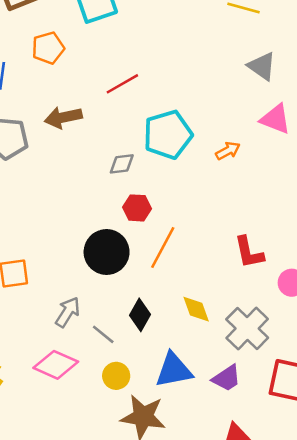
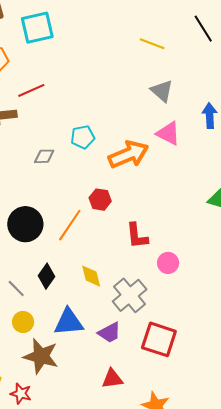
red line: (122, 84) -> (31, 90), moved
cyan pentagon: (168, 135) -> (83, 137), size x0.6
orange arrow: (228, 151) -> (129, 154), size x2.0
red hexagon: (137, 208) -> (100, 200), moved

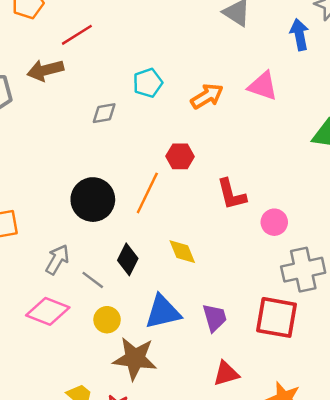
pink triangle: (168, 133) -> (263, 86), moved
orange arrow: (129, 154) -> (207, 96), size x0.7
gray cross: (130, 295) -> (303, 270), moved, turned 36
purple trapezoid: (109, 333) -> (215, 318), turned -70

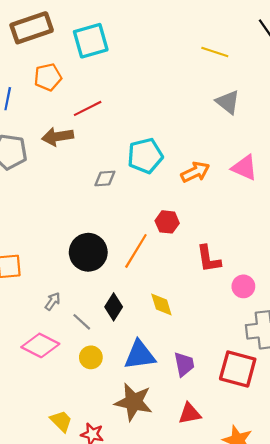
cyan pentagon: (148, 83) -> (145, 156), size x1.4
gray arrow: (57, 260) -> (53, 301), size x0.7
brown star: (135, 358) -> (134, 402), moved

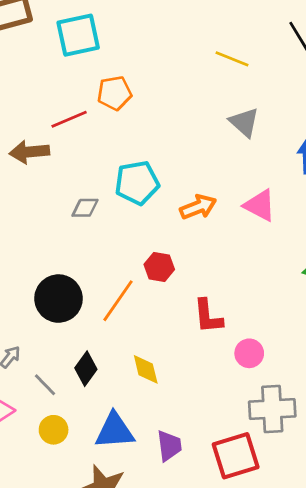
orange pentagon: (48, 77) -> (114, 93), moved
red square: (238, 369) -> (236, 456), turned -36

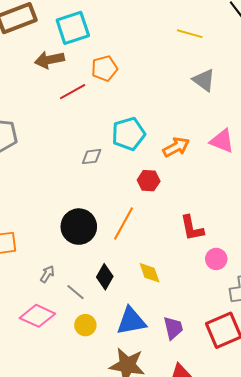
brown arrow: (29, 152) -> (49, 60), moved
red hexagon: (159, 267) -> (149, 181), moved
pink circle: (249, 353) -> (216, 259), moved

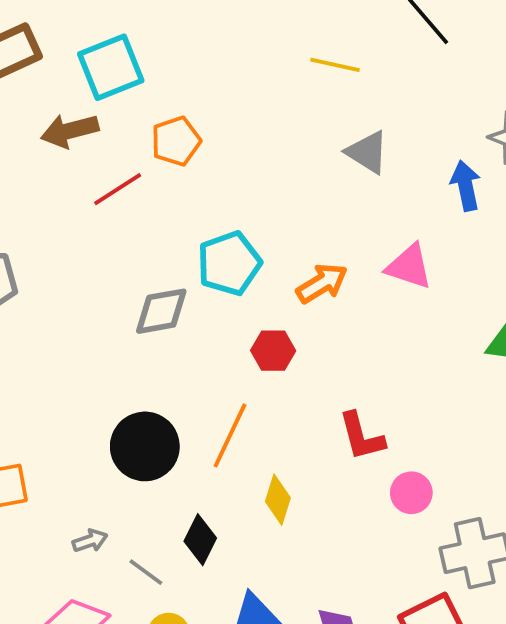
gray diamond: (92, 157) -> (161, 311), size x1.4
yellow diamond: (150, 273) -> (278, 500), moved, turned 40
gray arrow: (47, 274) -> (90, 541), turned 42

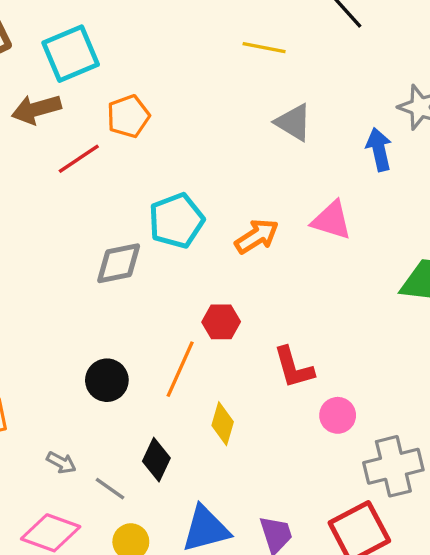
red hexagon: (273, 351) -> (221, 322), moved
black circle: (145, 446) -> (107, 380), size x0.7
gray arrow: (90, 541) -> (61, 463), turned 48

